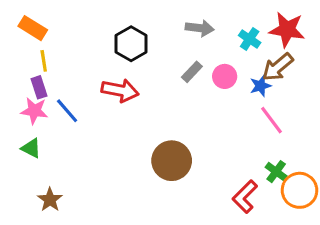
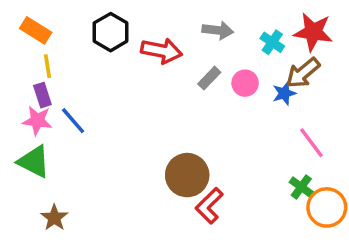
black hexagon: (131, 44) -> (111, 32), moved
red arrow: (120, 90) -> (162, 51), moved
pink line: (271, 120) -> (311, 143), moved
green triangle: (31, 148) -> (34, 161), size x1.5
red L-shape: (245, 197) -> (209, 206), moved

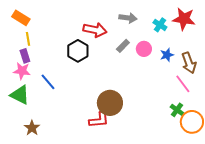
black hexagon: (111, 32) -> (78, 51), moved
brown arrow: (303, 73) -> (189, 63), moved, turned -70
blue line: (73, 121) -> (48, 82), moved
red L-shape: (209, 206) -> (99, 120), moved, turned -140

